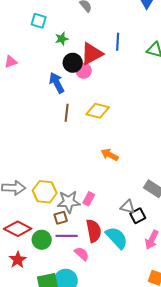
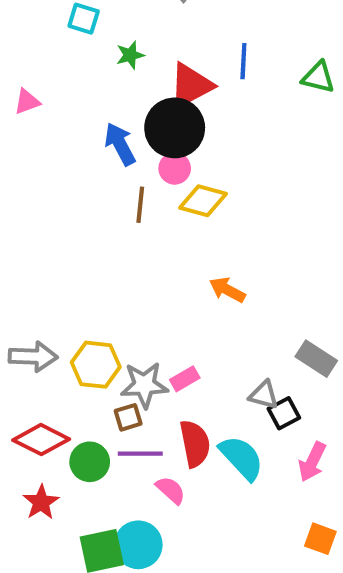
black circle: (73, 63) -> (175, 128), moved, size x1.5
pink circle: (84, 71) -> (175, 168), moved
pink rectangle: (89, 199) -> (185, 379), turned 32

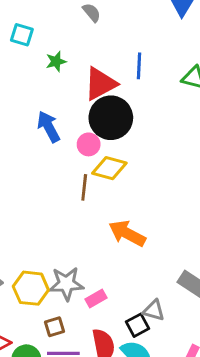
black circle: (175, 128) -> (111, 118), moved
brown line: (140, 205) -> (84, 187), moved
orange arrow: (227, 290) -> (127, 233), size x1.4
gray star: (144, 385) -> (66, 284), moved
black square: (284, 413) -> (138, 325), moved

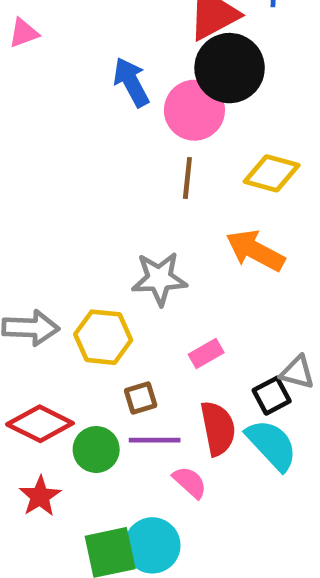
pink circle: (89, 144) -> (194, 110), size x1.6
yellow diamond: (109, 168) -> (272, 173), moved
gray star: (66, 284) -> (159, 279), moved

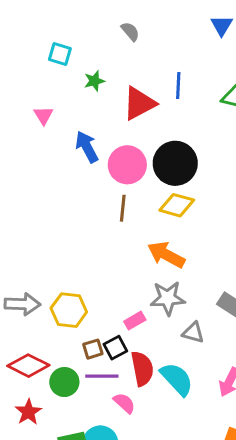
pink triangle: (24, 33) -> (43, 115), moved, turned -42
black circle: (230, 68) -> (175, 163), moved
gray star: (159, 279) -> (168, 298), moved
black square: (272, 396) -> (115, 348), moved

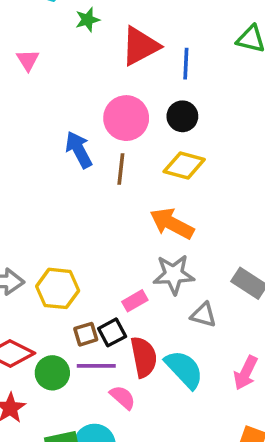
blue line: (178, 85) -> (186, 64), moved
blue arrow: (87, 147) -> (79, 150), moved
black circle: (175, 163) -> (182, 116), size x0.6

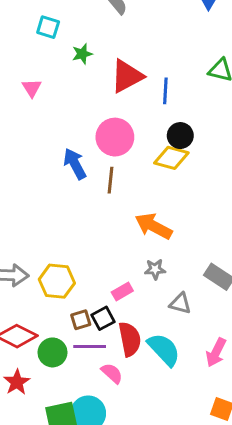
black circle: (182, 116) -> (180, 136), moved
yellow diamond: (184, 165) -> (171, 158), moved
gray star: (174, 274) -> (155, 269), size x0.6

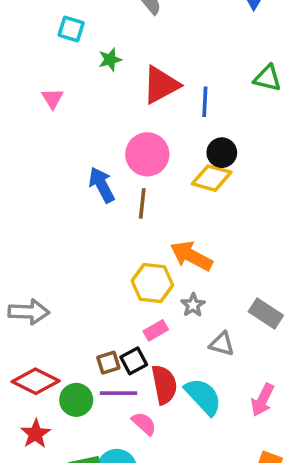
gray star: (155, 269) -> (193, 305), turned -30
yellow hexagon: (57, 281) -> (152, 283), moved

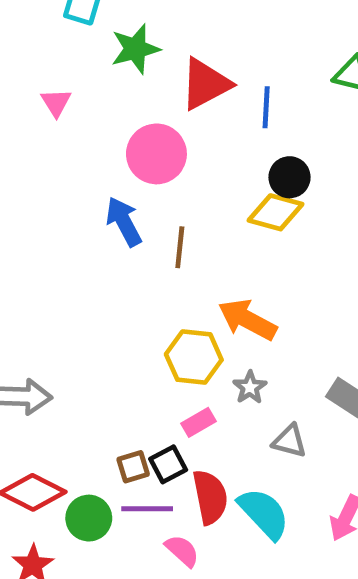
green star: (110, 60) -> (135, 49), size x1.5
pink circle: (147, 154) -> (156, 154), moved

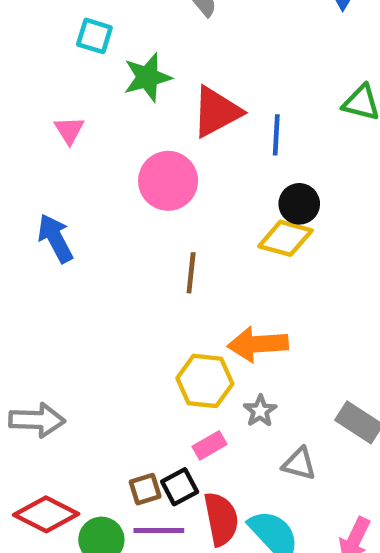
blue arrow: (124, 222) -> (55, 238), moved
orange arrow: (247, 320) -> (258, 344), turned -32

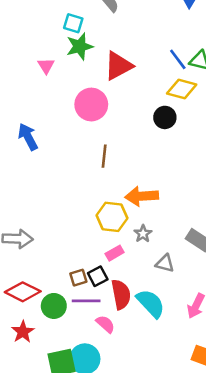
cyan square: (94, 36) -> (73, 23), moved
pink triangle: (69, 130) -> (46, 66), moved
blue line: (276, 135) -> (178, 59), moved, turned -40
yellow diamond: (285, 238) -> (182, 89), moved

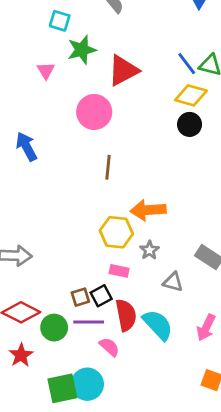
cyan square: (73, 23) -> (60, 21), moved
black circle: (165, 117) -> (190, 124), moved
pink rectangle: (115, 253) -> (119, 271), turned 42

